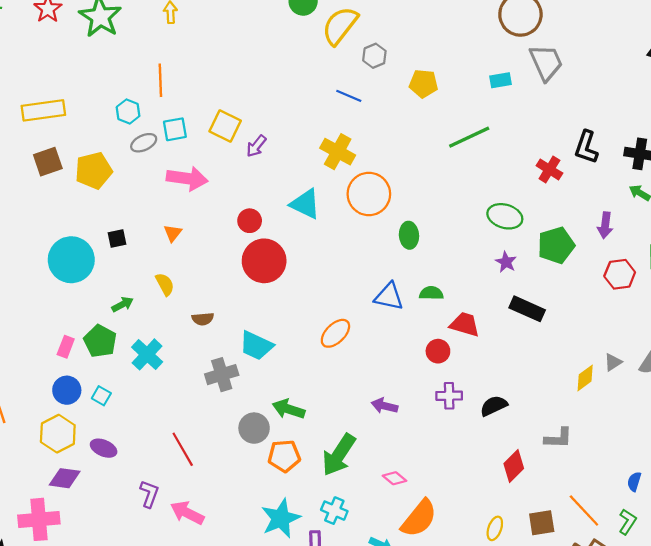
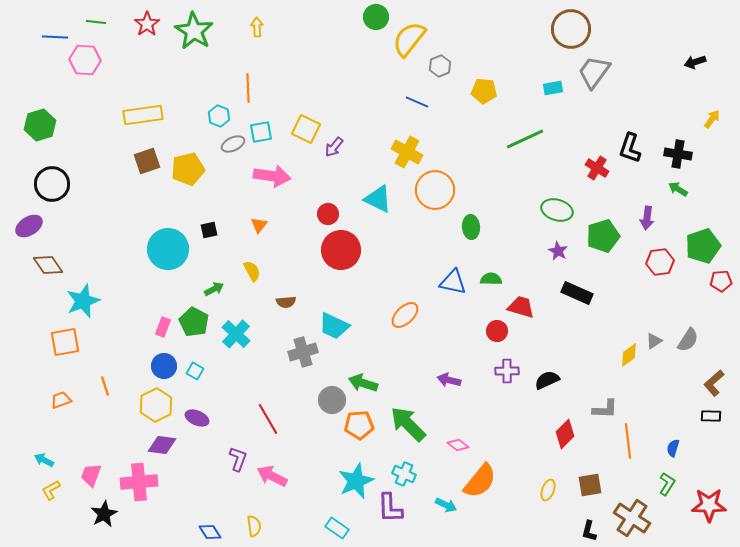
gray trapezoid: (546, 62) -> (594, 72), turned -120
green arrow: (339, 455) -> (408, 424), turned 102
orange line: (584, 511) -> (628, 441), moved, turned 36

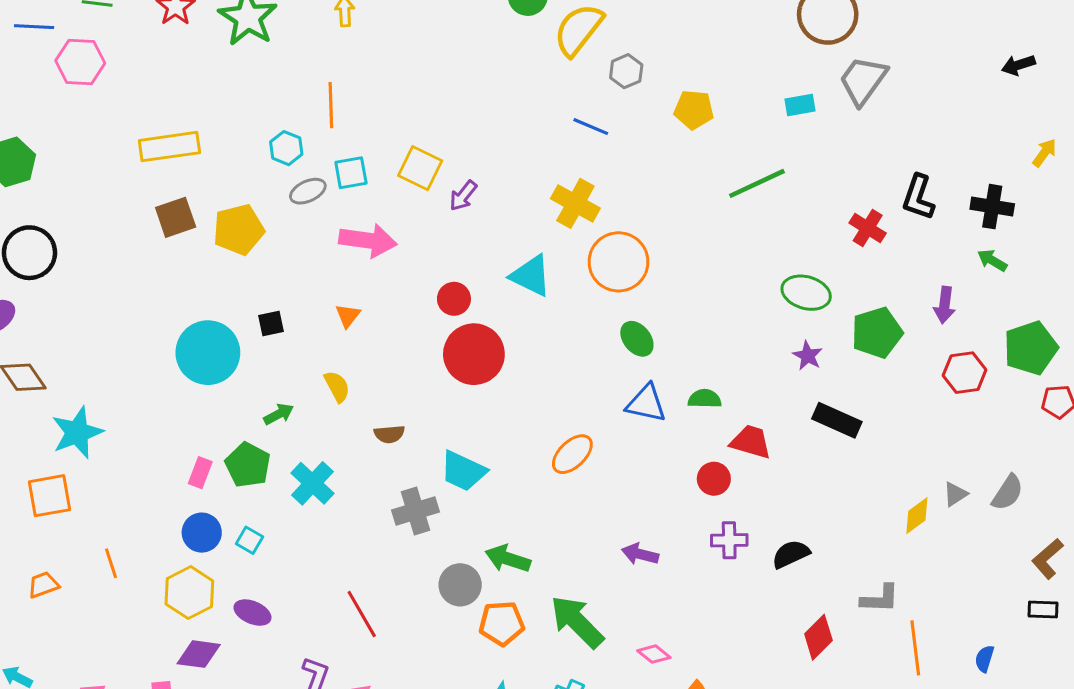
green ellipse: (471, 227) -> (637, 339), moved, turned -35

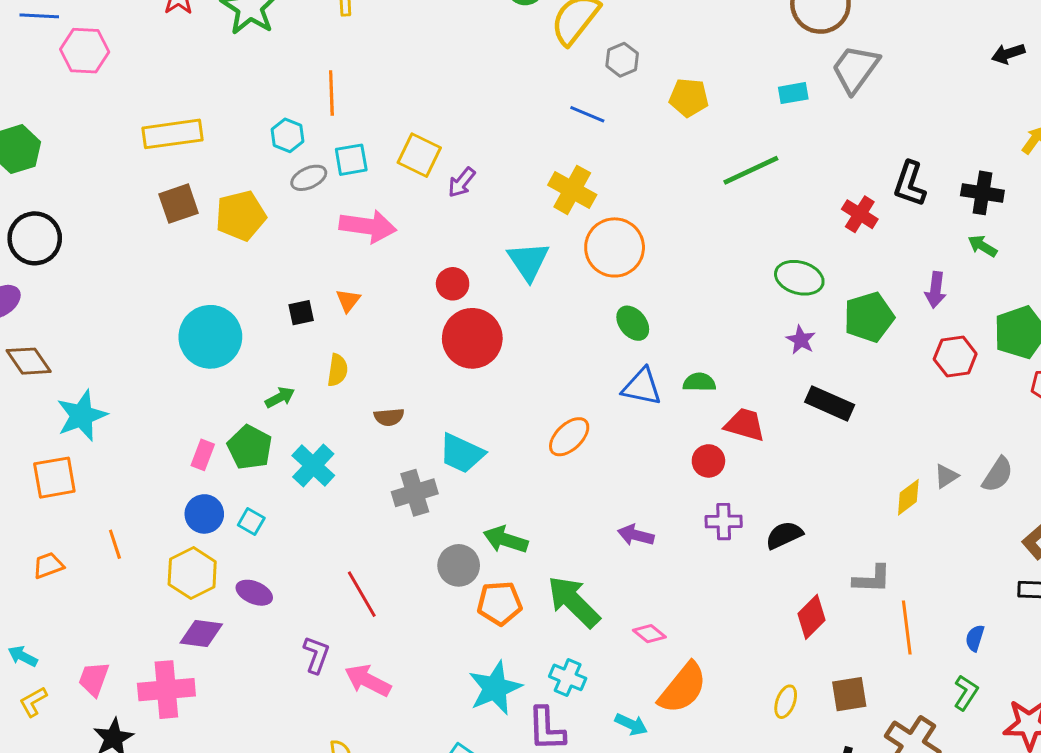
cyan triangle: (531, 276) -> (528, 261), turned 30
black square: (271, 323) -> (301, 313), moved
yellow semicircle: (337, 386) -> (338, 370), turned 36

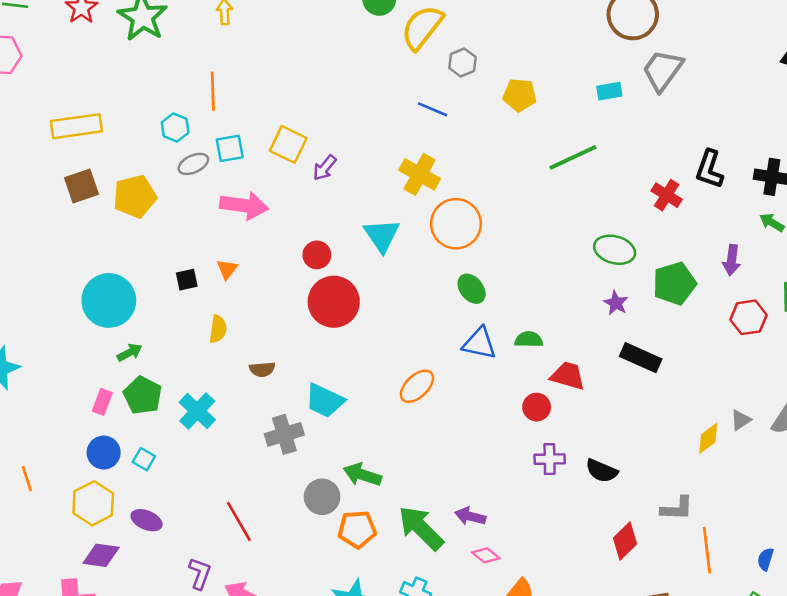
green arrow: (280, 397) -> (130, 352), moved
purple arrow: (636, 535) -> (470, 516), moved
black semicircle: (784, 535) -> (602, 471), turned -132

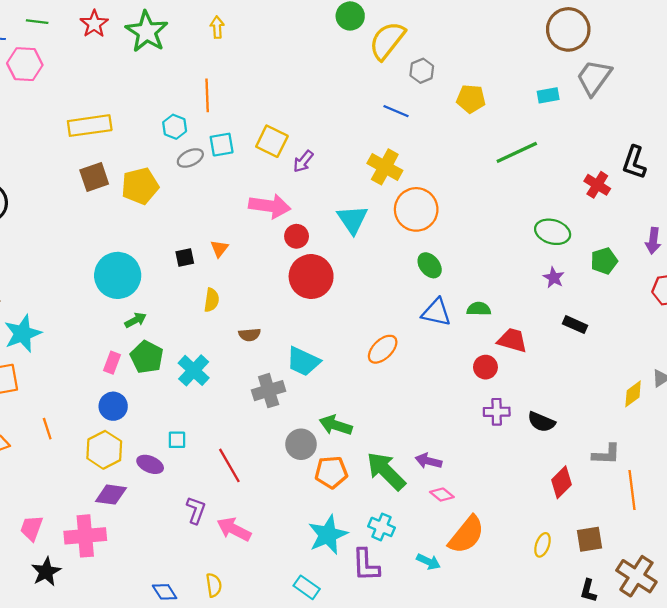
pink arrow: (244, 206) -> (270, 206), moved
green pentagon: (674, 284) -> (604, 261), size x0.7
black rectangle: (641, 358) -> (575, 325), size x0.7
cyan square: (144, 459) -> (177, 440), moved, turned -30

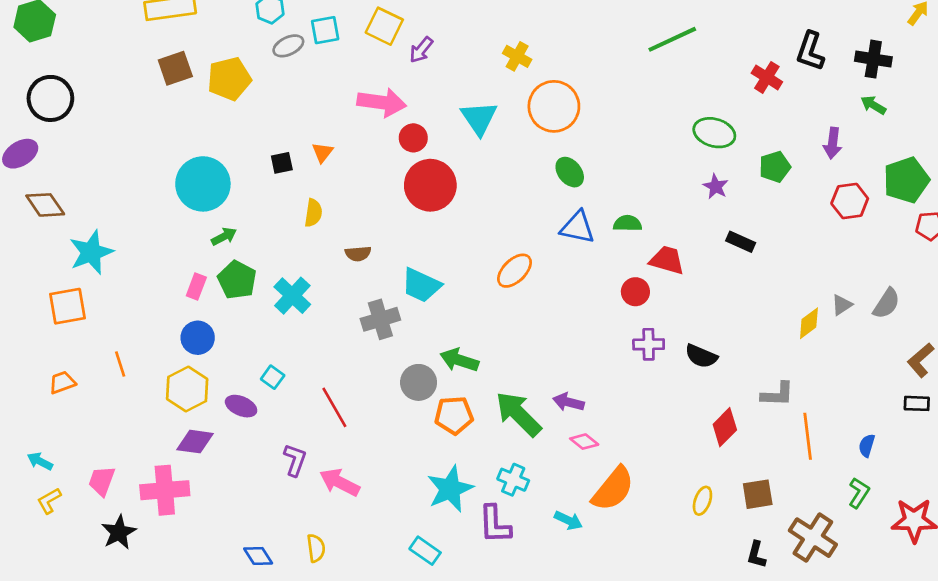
yellow cross: (385, 167) -> (517, 56), size x0.7
cyan square: (177, 440) -> (273, 377), turned 36

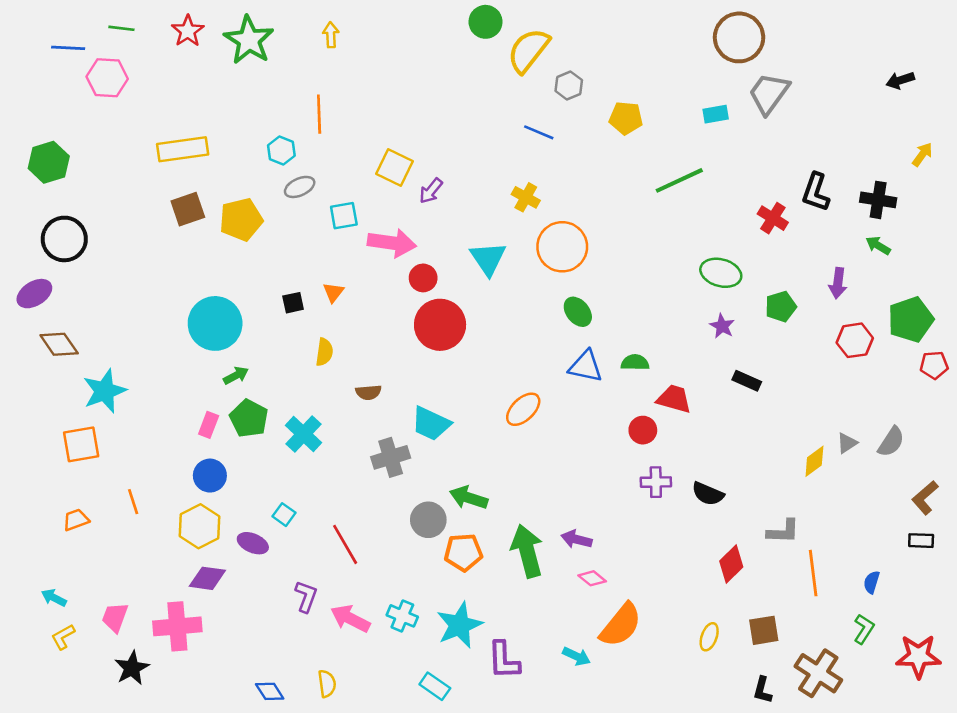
cyan square: (325, 30) -> (344, 216), moved
green arrow: (518, 414) -> (527, 551), turned 30
cyan cross: (513, 480) -> (402, 616), moved

